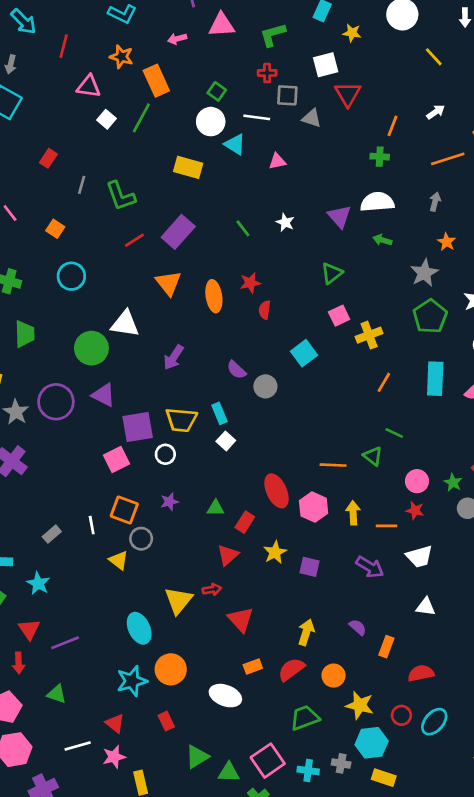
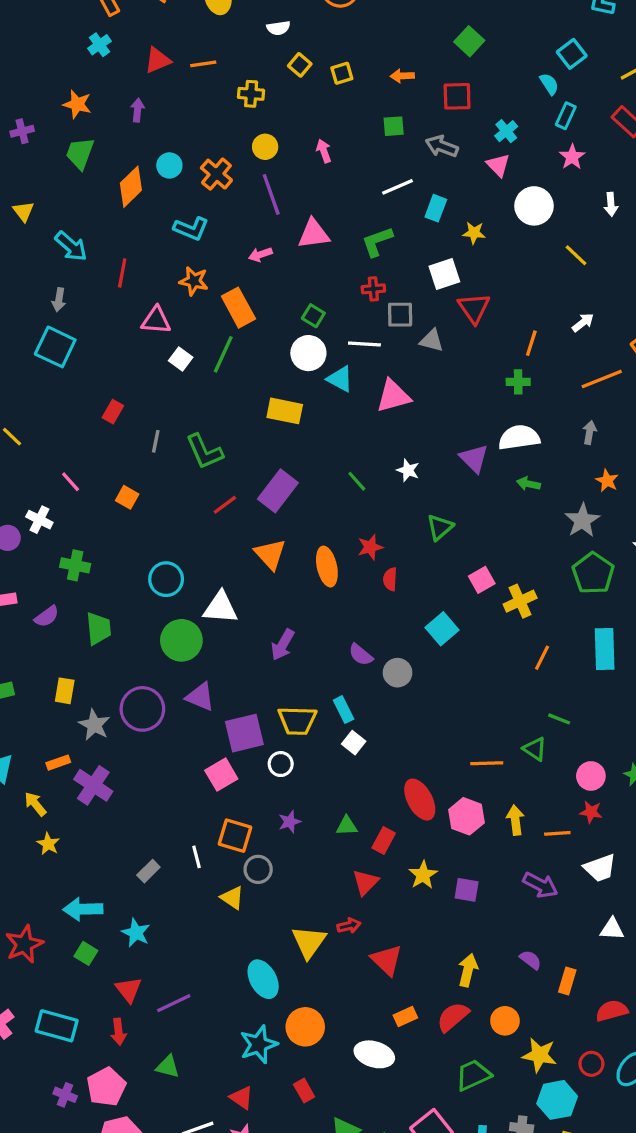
pink triangle: (277, 161) -> (393, 396), size x1.6
green triangle: (332, 273) -> (440, 527), moved
cyan circle: (71, 276) -> (166, 579), moved

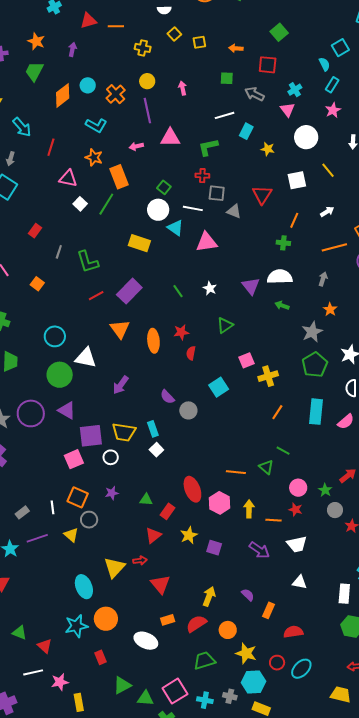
white square: (444, 274) -> (297, 180), moved
purple line: (174, 1003) -> (37, 538), moved
red triangle: (242, 1098) -> (45, 646), moved

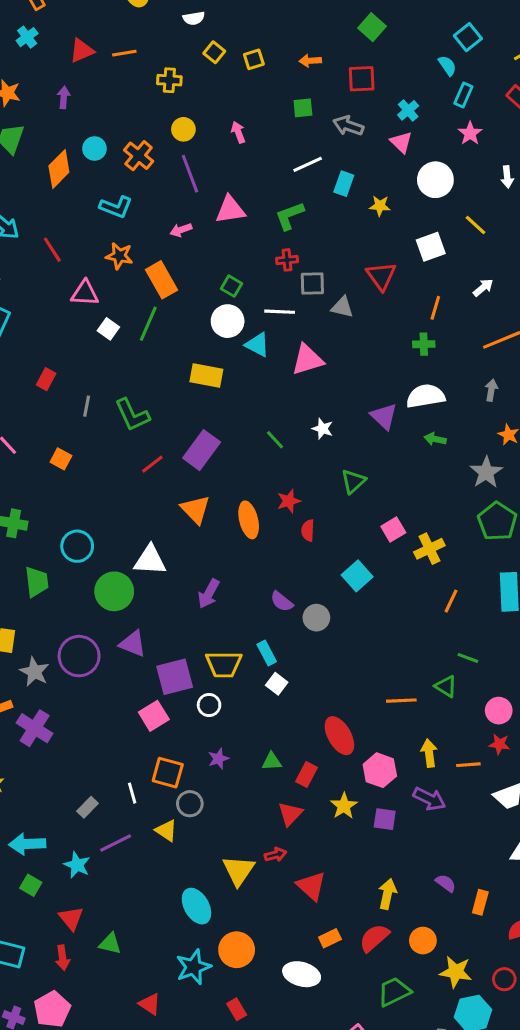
red line: (51, 147) -> (52, 250), turned -42
cyan circle: (55, 336) -> (77, 546), moved
pink hexagon: (220, 503) -> (380, 770), moved
purple arrow: (259, 550) -> (429, 799), moved
green triangle: (19, 633) -> (110, 944), moved

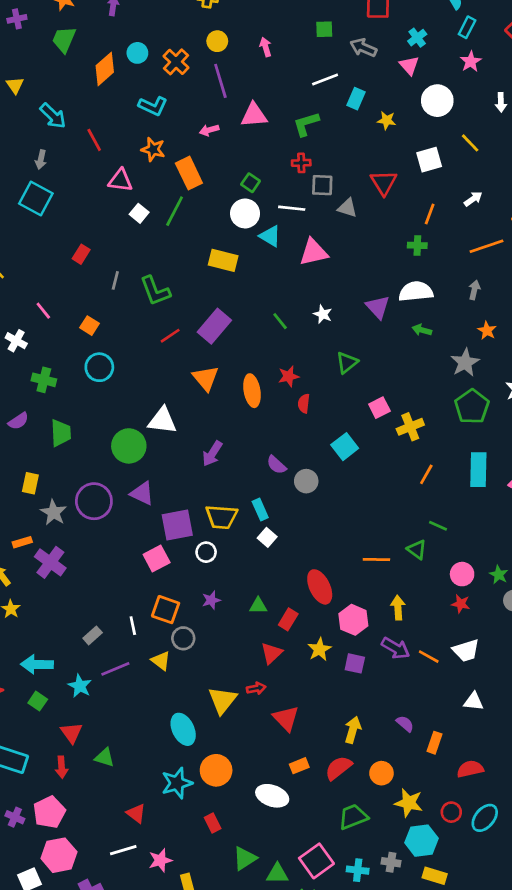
cyan circle: (77, 546) -> (99, 367), moved
orange line: (468, 765) -> (429, 657), moved, turned 30

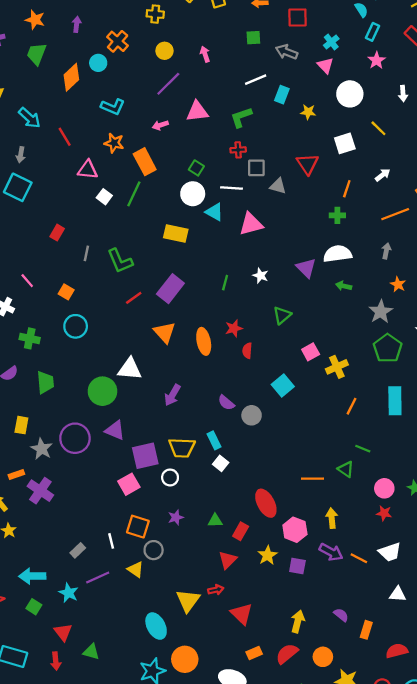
orange cross: (176, 62) -> (118, 41), moved
purple line: (220, 81) -> (168, 84), turned 64
green line: (280, 321) -> (225, 283), turned 56

